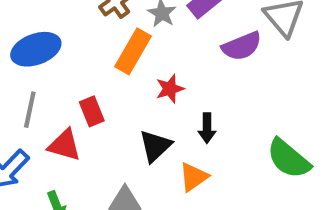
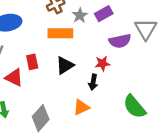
orange rectangle: (133, 51) -> (60, 33), turned 50
red star: (170, 89) -> (102, 63), moved
black triangle: (155, 146) -> (65, 65), moved

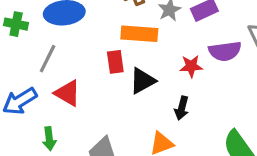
red rectangle: (32, 62) -> (115, 62), moved
red star: (102, 63) -> (191, 66), moved

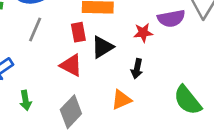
gray line: (48, 59) -> (35, 29), moved
red triangle: (67, 93) -> (71, 65), moved

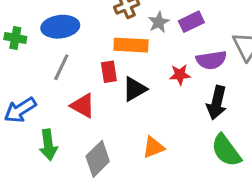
red triangle: (71, 65) -> (83, 106), moved
black arrow: (137, 69) -> (217, 103), moved, size x1.5
green arrow: (26, 100) -> (48, 145), size x1.4

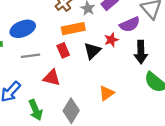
gray line: (61, 67) -> (31, 56), turned 72
black triangle: (135, 89) -> (92, 51), moved

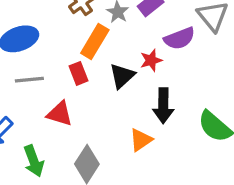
orange rectangle: (73, 29) -> (95, 41), turned -50
black arrow: (141, 52) -> (163, 106), moved

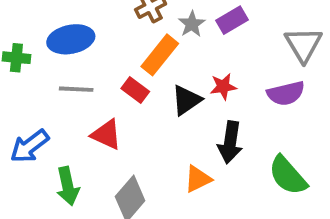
purple semicircle: (179, 38) -> (286, 93), moved
red rectangle: (78, 73) -> (135, 90), turned -40

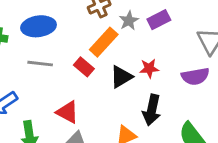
red triangle: (106, 135) -> (67, 112), moved

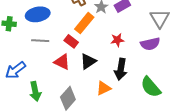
black triangle: (121, 77) -> (88, 61), moved
red triangle: (67, 112) -> (62, 62), moved

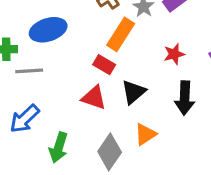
gray line: (40, 41) -> (29, 71), moved
orange triangle: (104, 88) -> (145, 134), moved
green arrow: (35, 91) -> (59, 147), turned 36

